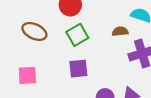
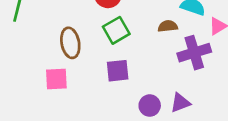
brown ellipse: (34, 31) -> (70, 43), moved, turned 55

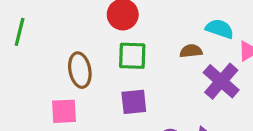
green square: (116, 30) -> (132, 56), turned 32
purple cross: (194, 53) -> (221, 81), turned -32

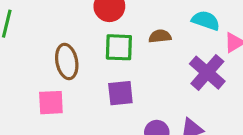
brown semicircle: (191, 51) -> (160, 36), moved

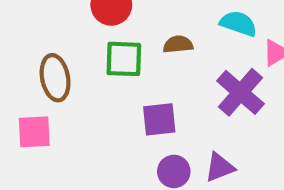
purple square: (120, 93) -> (159, 119), moved

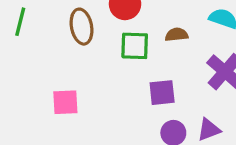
brown ellipse: (55, 78) -> (82, 27), moved

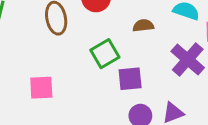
green square: (135, 46) -> (105, 54), moved, turned -32

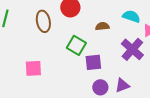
green square: (105, 54) -> (76, 45), turned -30

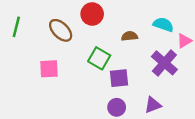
brown ellipse: (43, 21) -> (61, 30), turned -35
pink square: (33, 68) -> (49, 69), moved
purple circle: (100, 87) -> (117, 107), moved

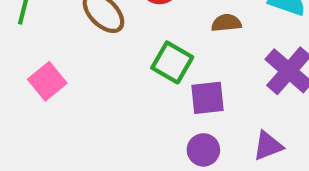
pink square: (49, 69) -> (47, 81), moved, turned -36

